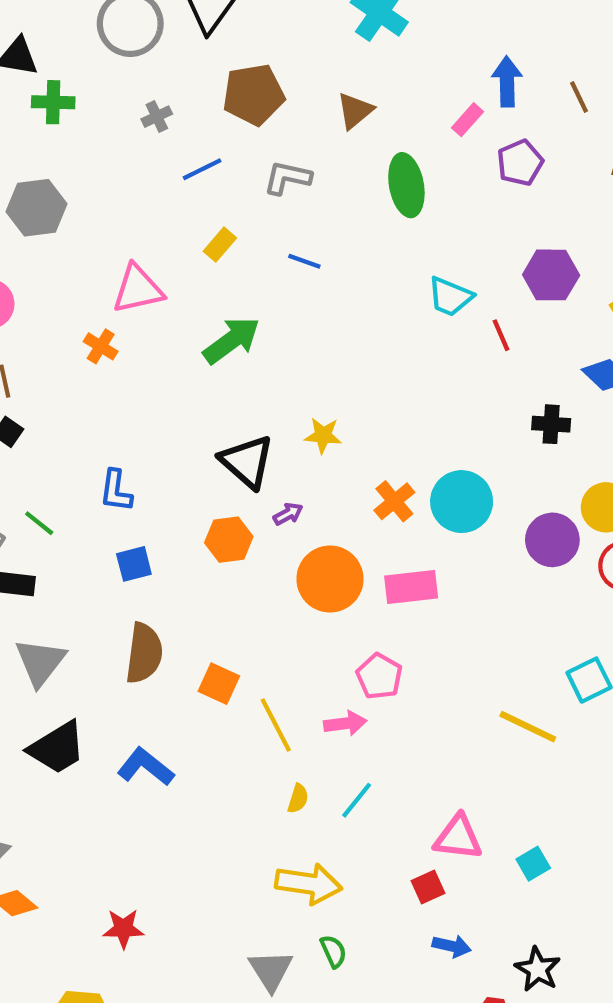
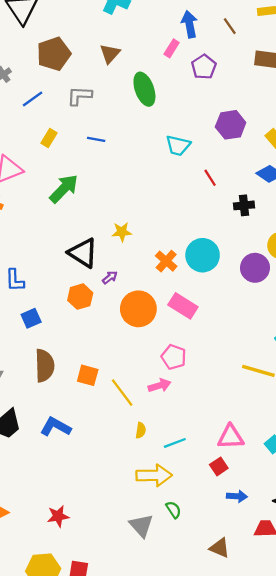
red line: (501, 335) -> (210, 178), moved
pink rectangle: (411, 587) -> (183, 306), turned 48
cyan line: (357, 800) -> (175, 443), moved, turned 40

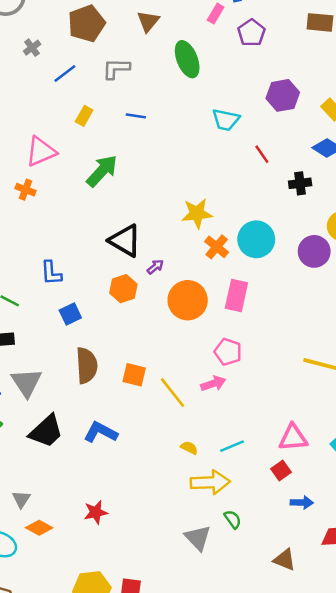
yellow star: (122, 232) -> (197, 213), moved, size x1.4
pink rectangle: (183, 306) -> (236, 296), turned 72
yellow semicircle: (141, 430) -> (189, 448), moved, turned -70
red star: (58, 516) -> (96, 512), moved

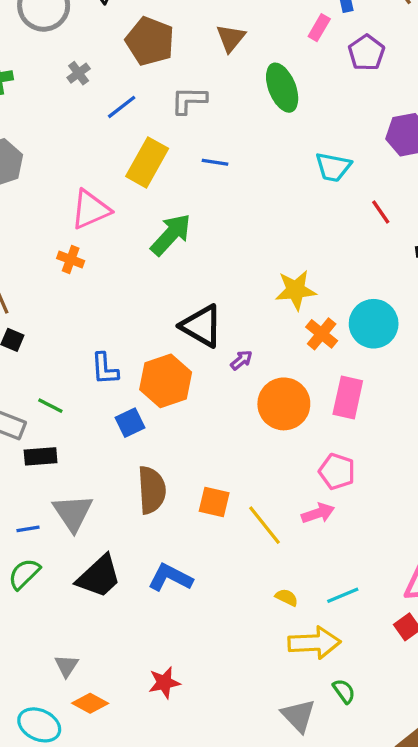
brown pentagon: (87, 23) -> (150, 41), turned -30
yellow rectangle: (84, 116) -> (147, 162), size x1.8
orange hexagon: (123, 289) -> (166, 381), moved, size x1.4

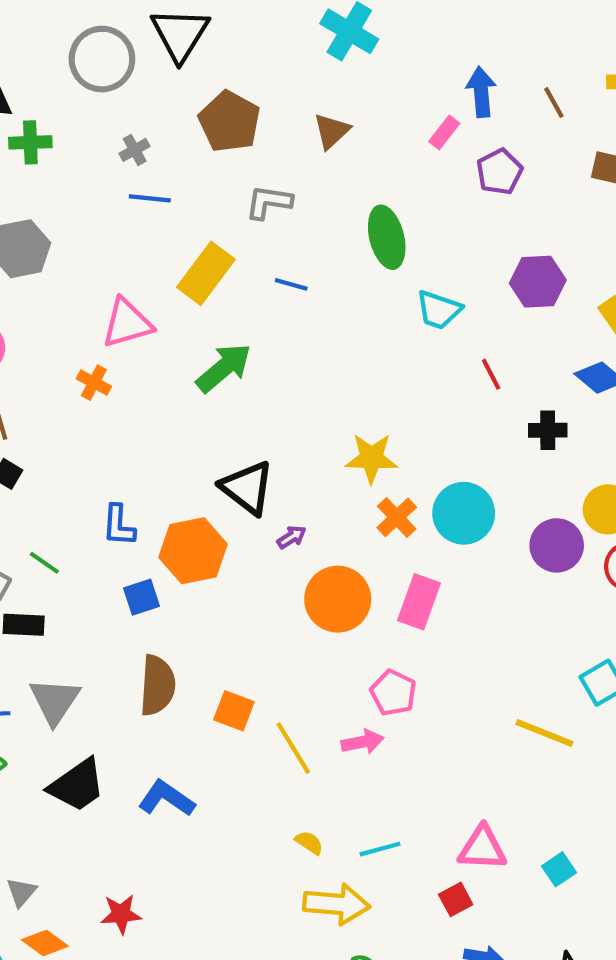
green ellipse: (282, 88) -> (387, 237), moved
blue line: (122, 107) -> (150, 198), moved, turned 36
red star: (164, 683) -> (121, 914), moved

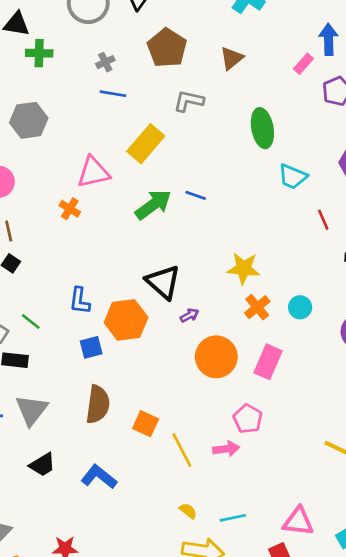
blue line: (291, 284) -> (196, 195), moved
cyan circle: (464, 513) -> (300, 307), size x0.6
black trapezoid: (77, 785) -> (42, 465), size x0.7

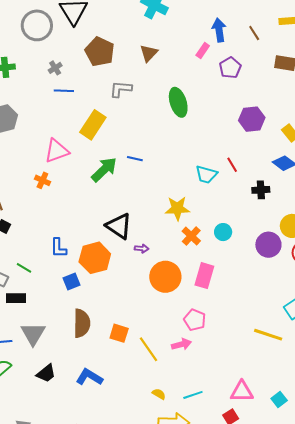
cyan trapezoid: (293, 177) -> (206, 174), moved
purple arrow: (189, 315) -> (142, 248), turned 40

